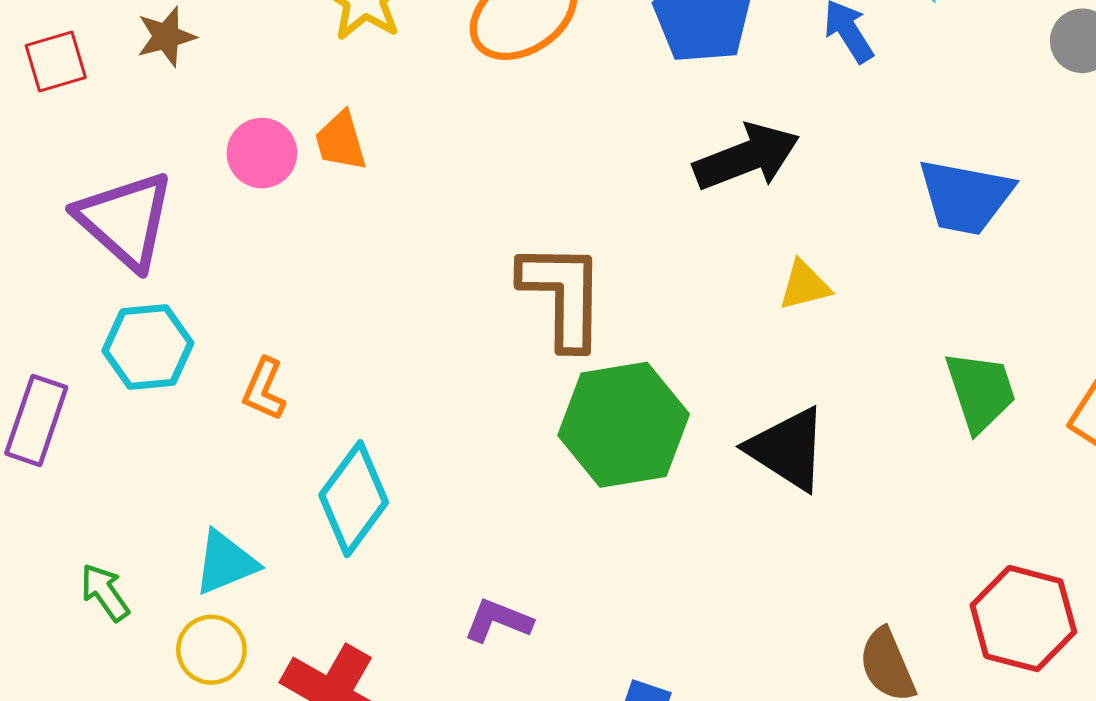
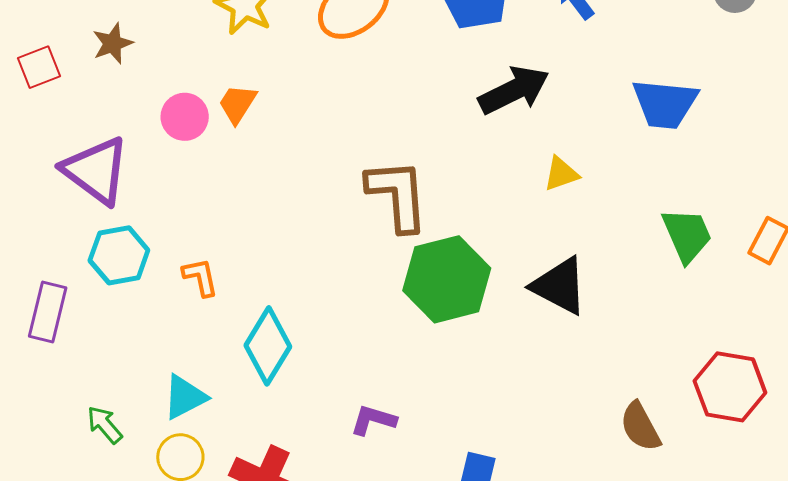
orange trapezoid: (341, 141) -> (237, 104), turned 54
orange L-shape: (264, 389) -> (200, 277), turned 150

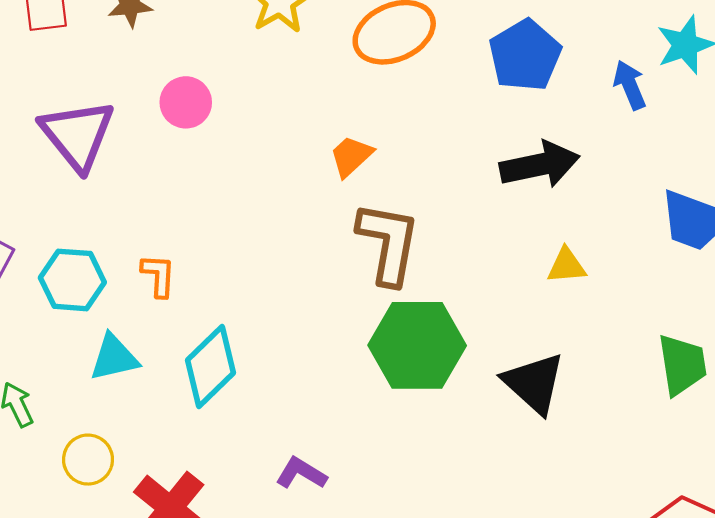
orange trapezoid: (237, 104) -> (351, 156), moved
cyan hexagon: (119, 255) -> (72, 280), moved
cyan triangle: (185, 397) -> (114, 358), moved

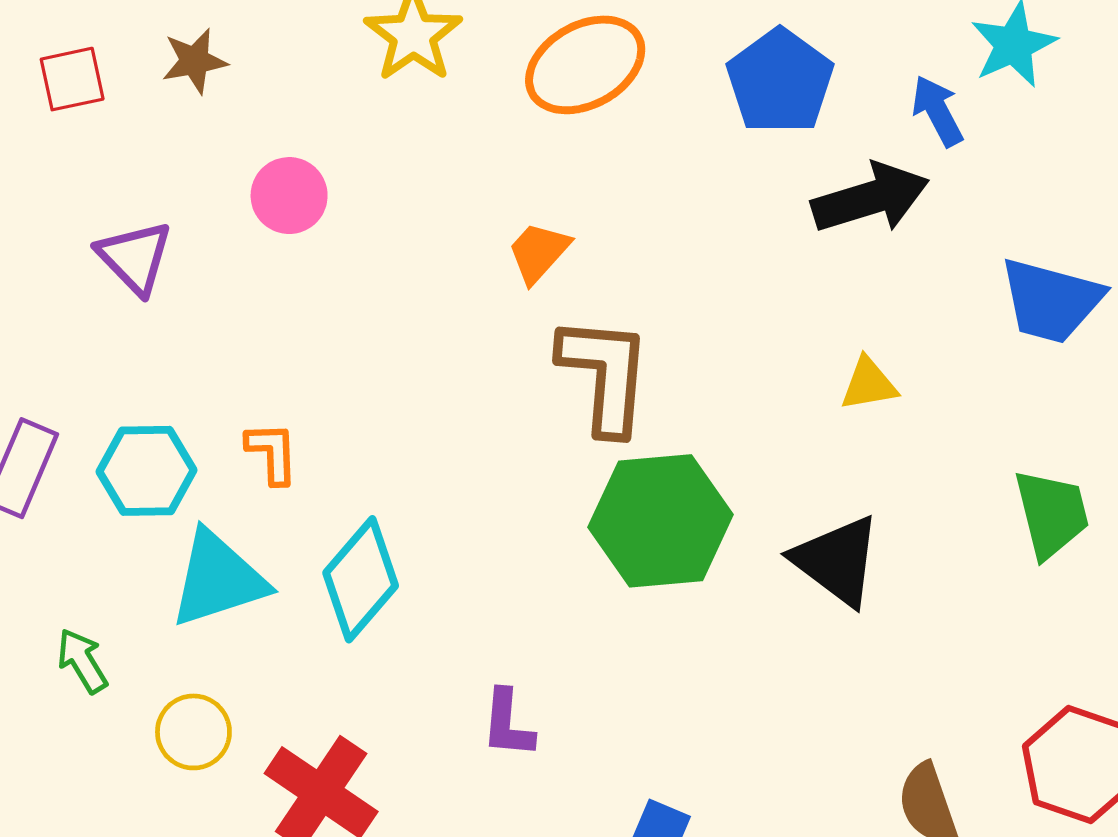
purple triangle: (78, 135) -> (135, 257), size x0.7
black arrow: (540, 165) -> (870, 198), moved
cyan triangle: (114, 358) -> (218, 579), size x1.4
purple L-shape: (301, 473) -> (508, 724), turned -111

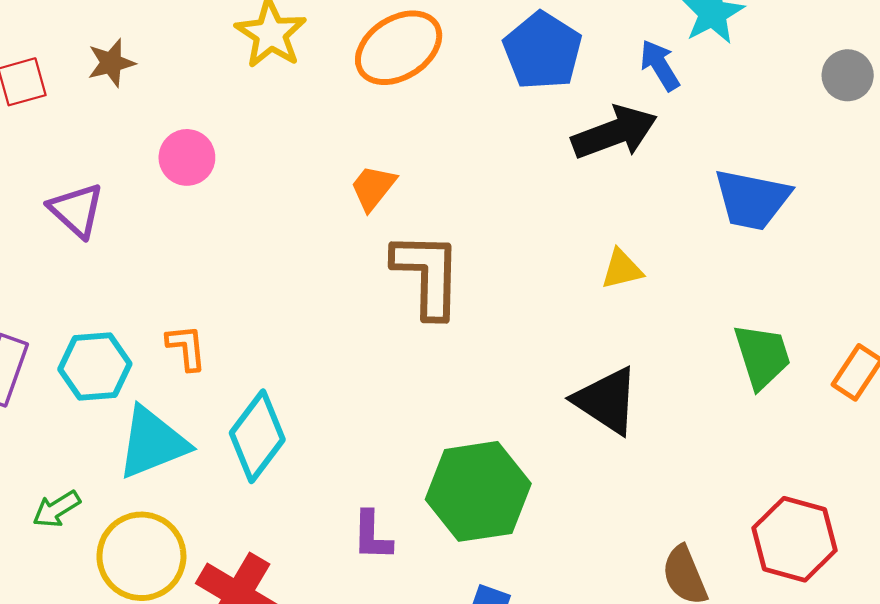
green hexagon: (661, 521) -> (478, 491), moved
green arrow: (82, 661) -> (56, 509), turned -87
yellow circle: (193, 732) -> (141, 556), size x1.6

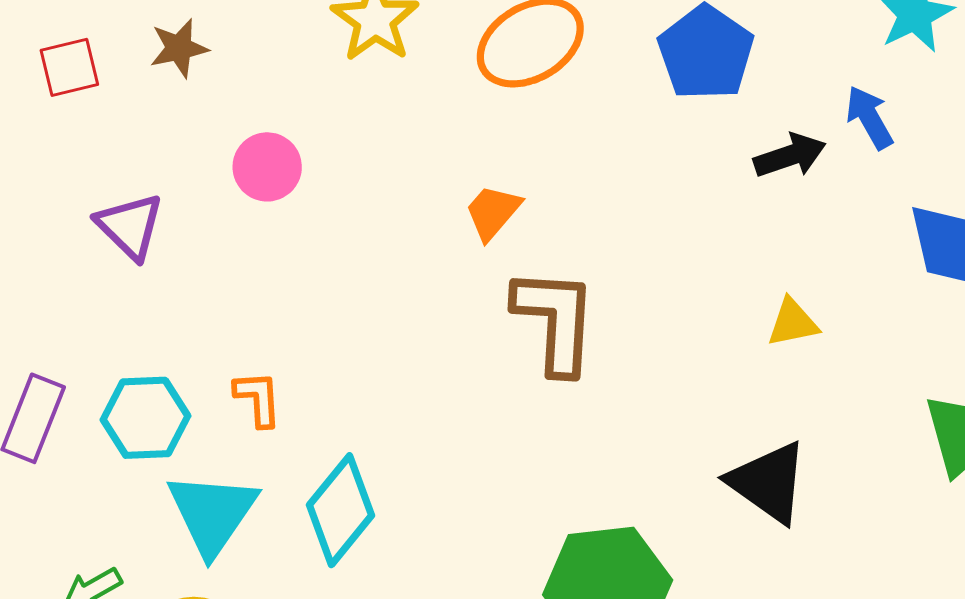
blue arrow: (660, 65) -> (869, 117), moved
black arrow: (614, 133) -> (790, 156), size x0.7
cyan triangle: (152, 443) -> (212, 513), turned -36

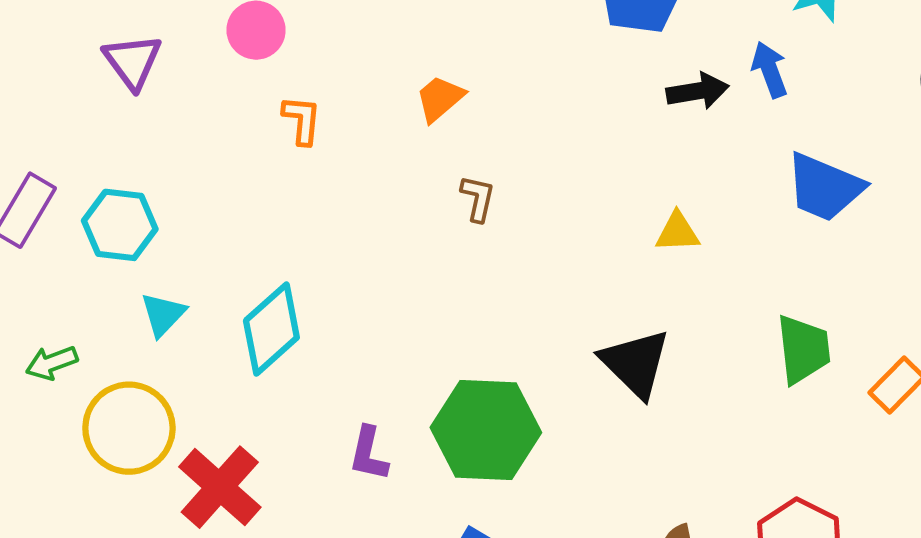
brown L-shape: (555, 321) -> (478, 198), size x0.5
orange L-shape: (258, 399) -> (302, 120), moved
cyan triangle: (212, 513) -> (163, 314), size x0.6

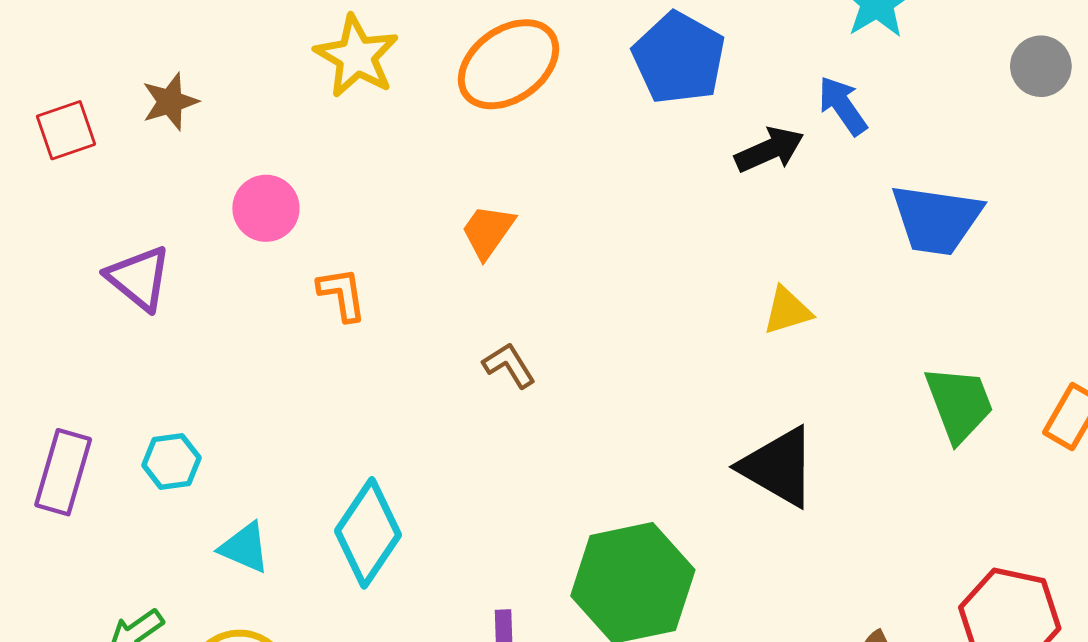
brown L-shape: (478, 198) -> (509, 365), moved, turned -30
cyan hexagon: (120, 225) -> (171, 461), size x0.7
cyan triangle: (163, 314) -> (245, 548), turned -36

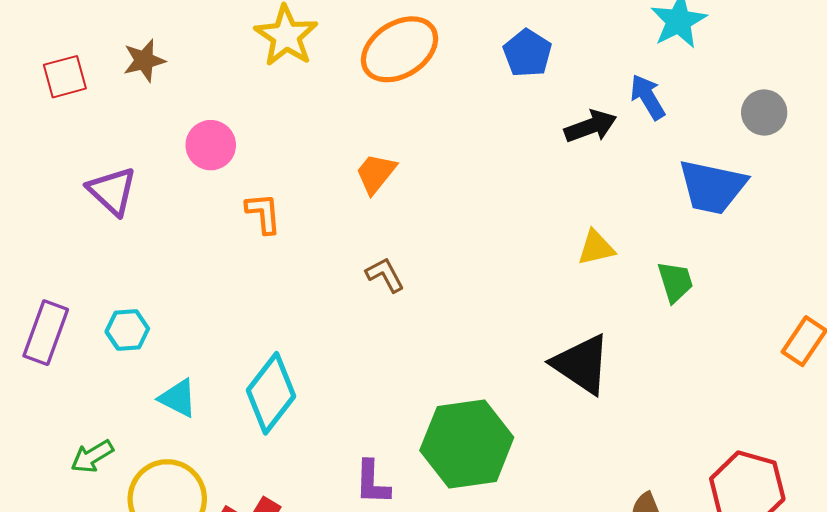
blue pentagon: (679, 58) -> (527, 53), size x0.7
gray circle: (1041, 66) -> (764, 112), moved
green trapezoid: (959, 404) -> (675, 282), moved, size x0.7

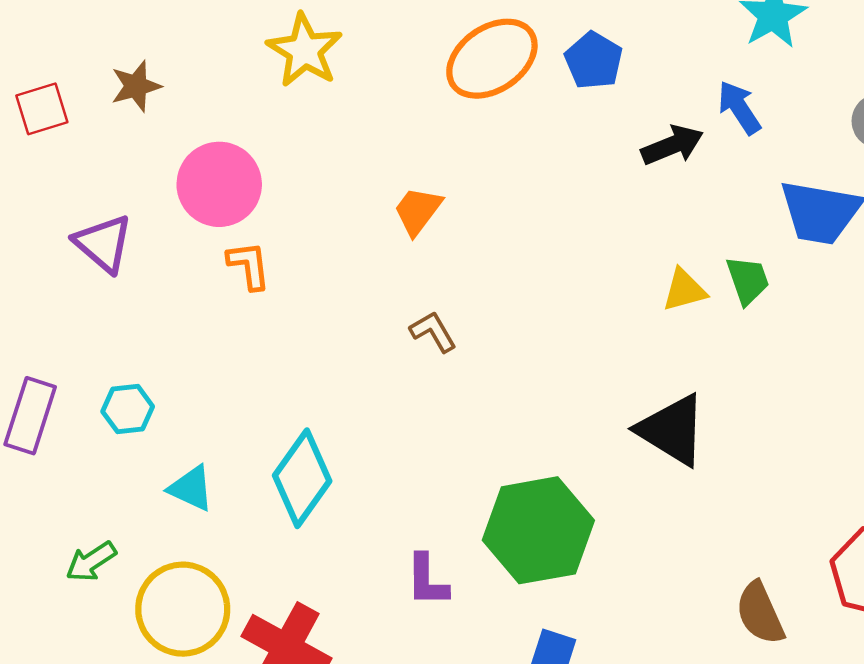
orange ellipse: (400, 49) -> (492, 59), moved
pink circle: (211, 145) -> (219, 184), size x1.4
orange L-shape: (263, 213) -> (249, 265), moved
green trapezoid: (675, 282) -> (748, 280), moved

